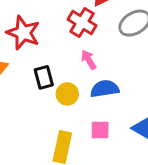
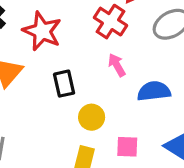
blue semicircle: (105, 89) -> (154, 91), moved
yellow circle: (67, 94) -> (92, 117), moved

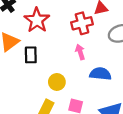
red cross: (110, 22) -> (82, 23), turned 30
black rectangle: (64, 84) -> (31, 55), moved

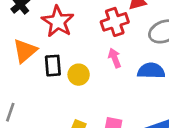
blue semicircle: (100, 74) -> (151, 71), moved
yellow circle: (57, 82) -> (79, 75), moved

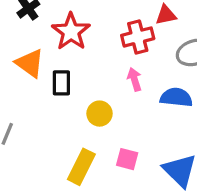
orange triangle: (25, 51) -> (30, 63), turned -48
yellow circle: (79, 75) -> (100, 114), moved

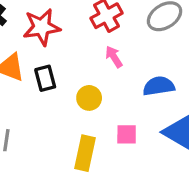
red star: (71, 32) -> (42, 27), turned -30
blue semicircle: (176, 97) -> (159, 86), moved

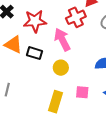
pink arrow: (114, 57) -> (62, 40), moved, size x1.6
black rectangle: (45, 78) -> (35, 53), turned -63

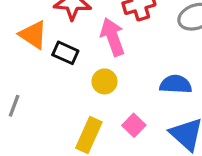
pink square: (82, 92) -> (134, 125), turned 32

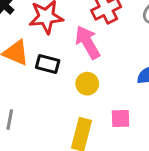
pink square: (134, 125) -> (120, 119), turned -36

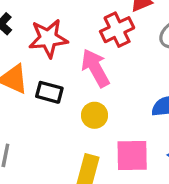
pink square: (120, 119) -> (132, 156), size x1.5

